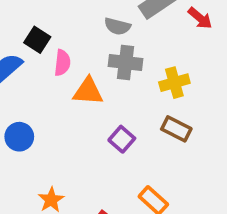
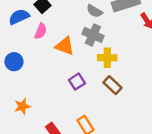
pink semicircle: (62, 63) -> (41, 31), moved
yellow cross: (174, 83) -> (107, 58), moved

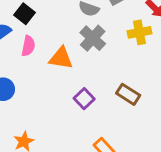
gray cross: (93, 35) -> (93, 38), turned 30
yellow cross: (107, 58) -> (139, 32), moved

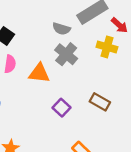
yellow cross: (139, 32) -> (107, 47), turned 30

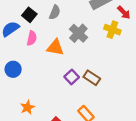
gray semicircle: (61, 29) -> (55, 12), moved, turned -88
brown rectangle: (100, 102) -> (92, 78), moved

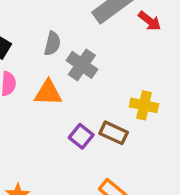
gray semicircle: (55, 12) -> (52, 44), moved
yellow cross: (112, 30) -> (144, 105), moved

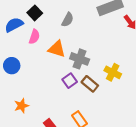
gray cross: (82, 65) -> (80, 59), moved, turned -30

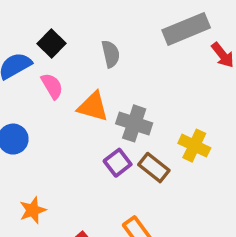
gray semicircle: (68, 20) -> (111, 54), turned -40
pink semicircle: (34, 37) -> (52, 86), turned -48

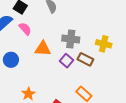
orange triangle: (93, 107) -> (43, 49), moved

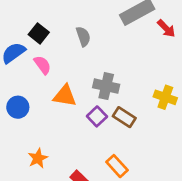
yellow cross: (104, 44) -> (165, 97), moved

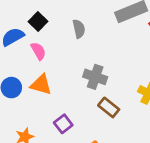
orange triangle: (65, 96) -> (41, 85), moved
purple square: (97, 116) -> (63, 124), moved

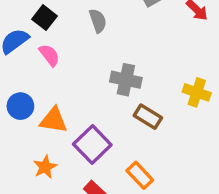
orange triangle: (41, 85) -> (54, 120), moved
purple square: (63, 124) -> (92, 145), size x1.5

